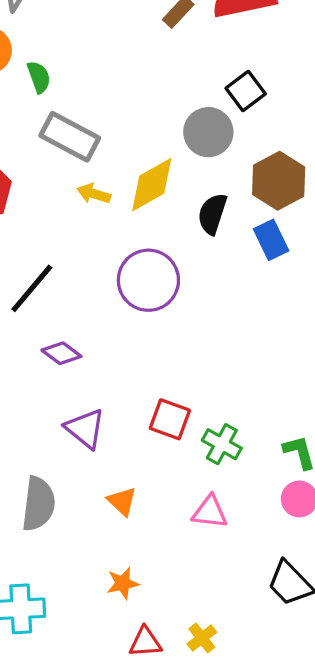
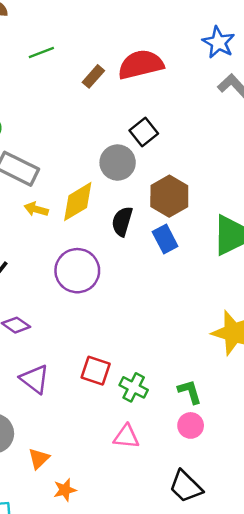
orange triangle: (122, 501) -> (39, 459), moved, turned 35

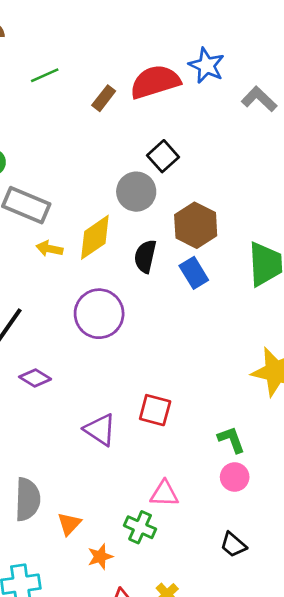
blue star: (218, 42) -> (207, 66), moved
red square: (96, 371) -> (155, 410), moved
purple triangle: (35, 379) -> (100, 430), moved
green cross: (134, 387) -> (140, 527), moved
black trapezoid: (186, 487) -> (233, 545), size x0.7

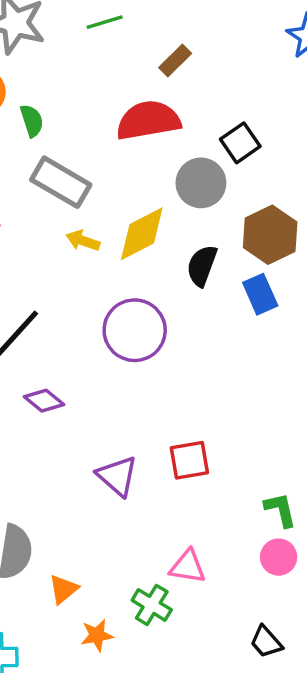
red semicircle: (155, 82) -> (148, 120), moved
red square: (155, 410) -> (189, 460), turned -32

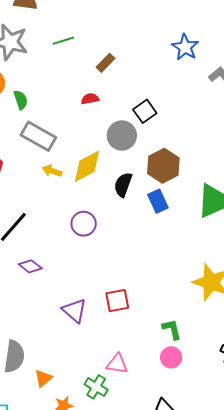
red semicircle: (148, 120) -> (90, 99), size x0.5
purple circle: (135, 330) -> (84, 224), size x0.7

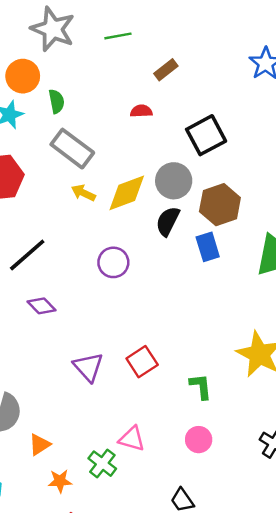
black square: (145, 111) -> (206, 135), size x1.4
gray circle: (122, 136) -> (174, 181), moved
red square: (117, 301) -> (142, 362), turned -30
green L-shape: (172, 329) -> (201, 386), moved

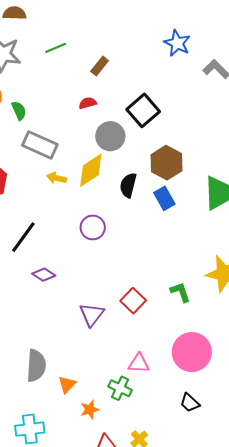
gray circle: (174, 181) -> (110, 136), moved
purple triangle: (88, 367) -> (92, 314), turned 32
green L-shape: (201, 386) -> (180, 292), moved
pink circle: (199, 440) -> (192, 352), size x1.8

